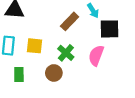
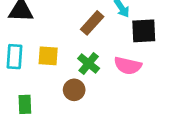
pink semicircle: (96, 55) -> (128, 66), turned -96
green rectangle: (19, 74) -> (25, 104), moved

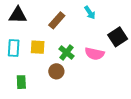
brown rectangle: (92, 23) -> (57, 20), moved
black square: (144, 31) -> (118, 37), moved, turned -30

